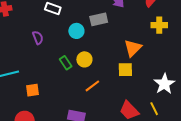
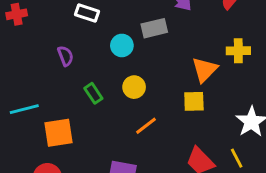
yellow cross: (159, 25) -> (238, 51), moved
green rectangle: (66, 63) -> (93, 93), moved
orange square: (32, 90) -> (58, 133), size x1.5

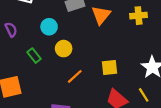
cyan circle: (122, 45) -> (49, 27), moved
orange triangle: (205, 70) -> (101, 15), moved
yellow square: (194, 101) -> (110, 68), moved

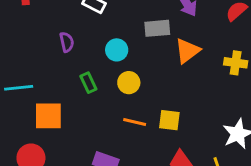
yellow square: (110, 68) -> (169, 120), moved
orange line: (75, 76) -> (135, 122), turned 42

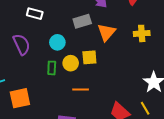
purple semicircle: (67, 42) -> (22, 44), size x1.5
green rectangle: (88, 83) -> (52, 68), moved, turned 40
yellow square: (169, 120) -> (89, 57), moved

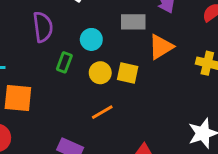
green rectangle: (52, 68) -> (64, 62), moved
orange line: (81, 90) -> (102, 112), turned -49

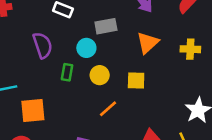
gray rectangle: (133, 22) -> (106, 26), moved
yellow square: (128, 73) -> (136, 81), moved

